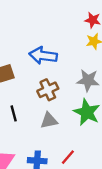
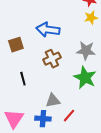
gray triangle: (49, 121) -> (53, 101), moved

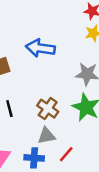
brown cross: (52, 59) -> (48, 109), moved, turned -30

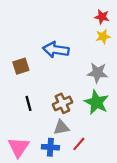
brown cross: (48, 109) -> (62, 103), turned 30

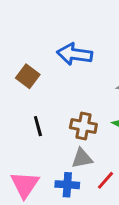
brown square: (21, 66) -> (28, 76), turned -35
brown cross: (62, 103) -> (83, 126), turned 36

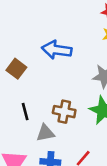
gray triangle: (82, 158) -> (45, 133), moved

